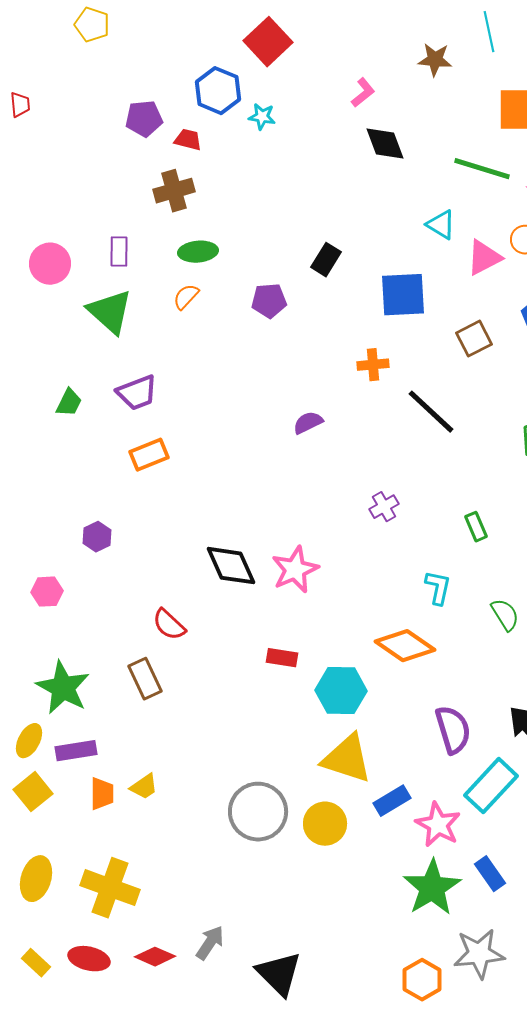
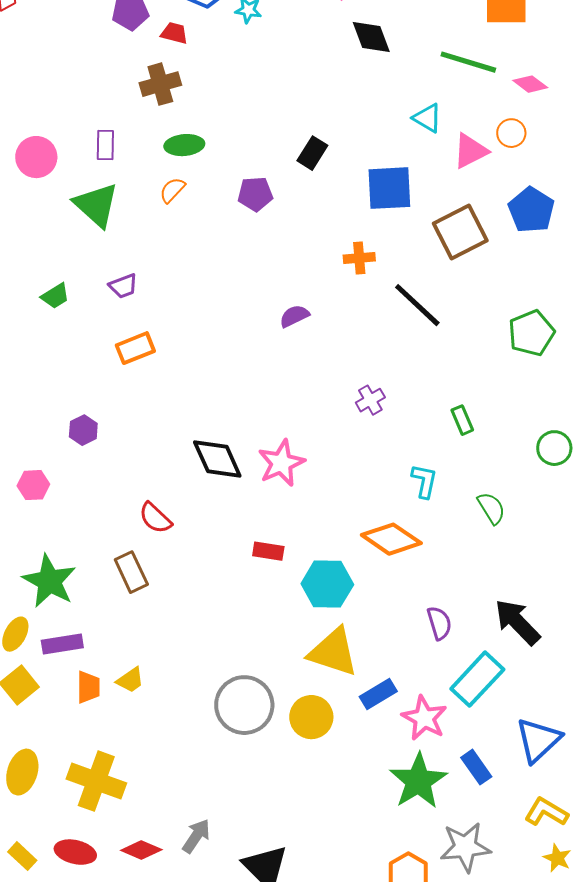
brown square: (474, 339) -> (460, 232), size x1.5
purple trapezoid: (137, 393) -> (123, 286), size x0.7
green trapezoid: (69, 403) -> (55, 296), turned 32
purple semicircle: (453, 730) -> (439, 623), size x0.7

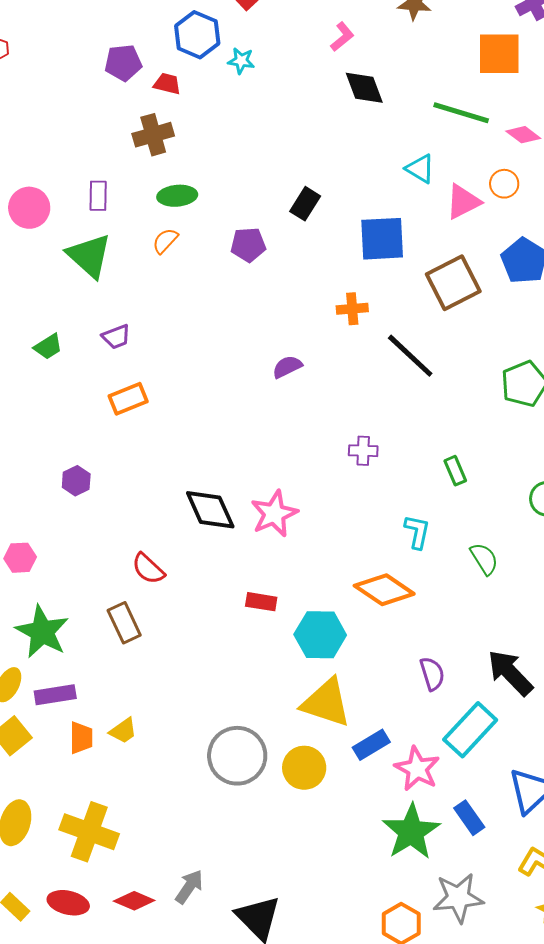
purple cross: (370, 400) -> (363, 451), turned 32
pink hexagon: (33, 485) -> (20, 558), moved

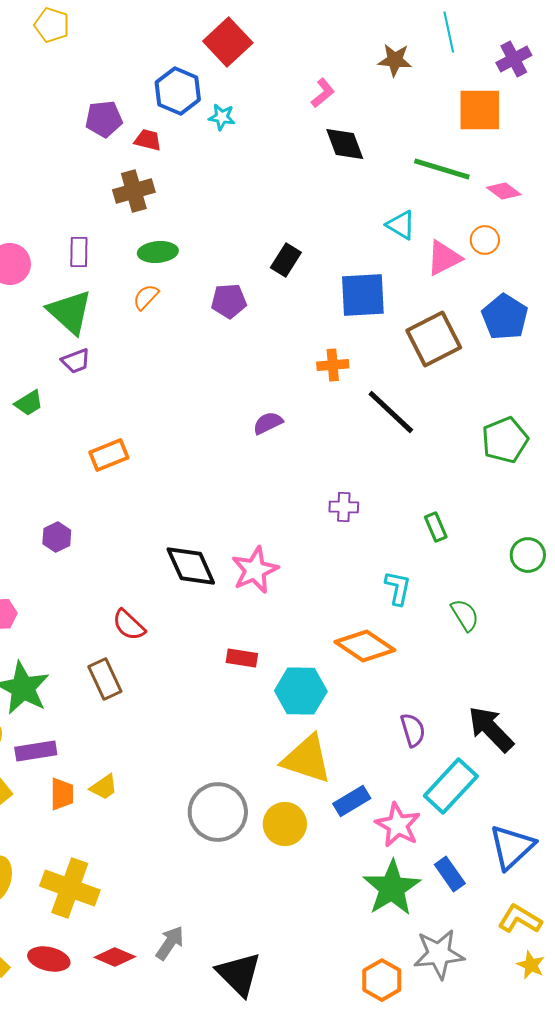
purple trapezoid: (116, 337) -> (76, 361), moved

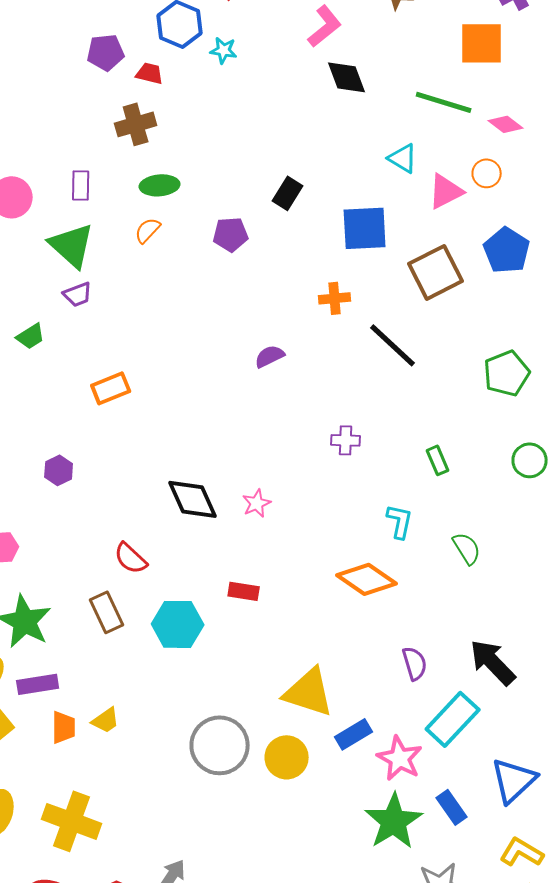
pink L-shape: (323, 93) -> (325, 26), size x1.4
green circle: (528, 555) -> (530, 460), moved
pink star: (255, 570) -> (257, 503), size x0.6
cyan hexagon: (301, 691) -> (178, 624), moved

